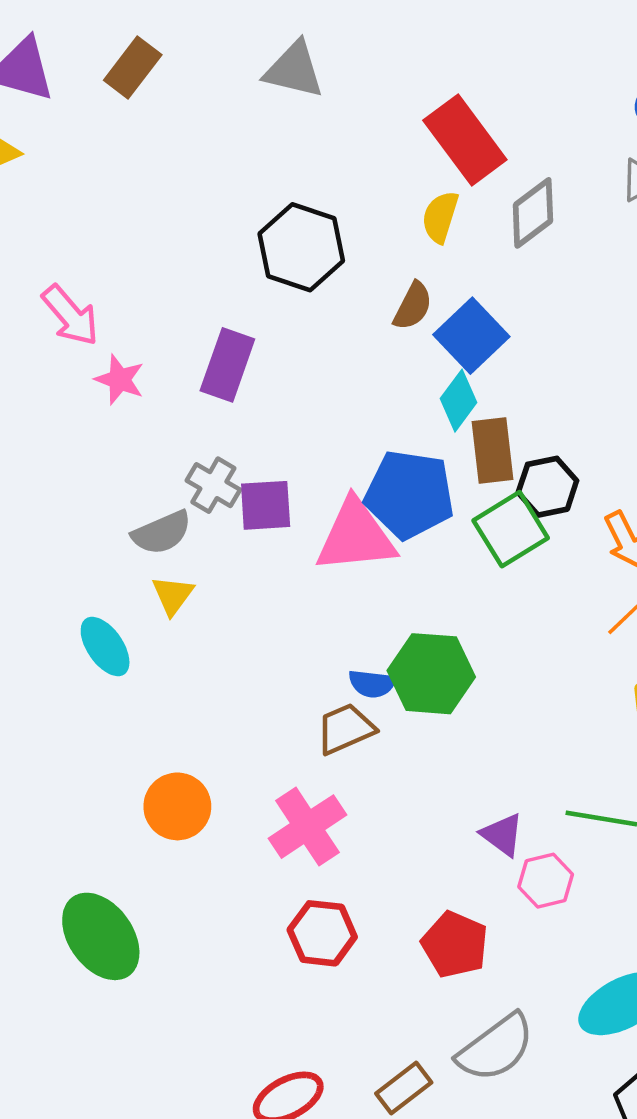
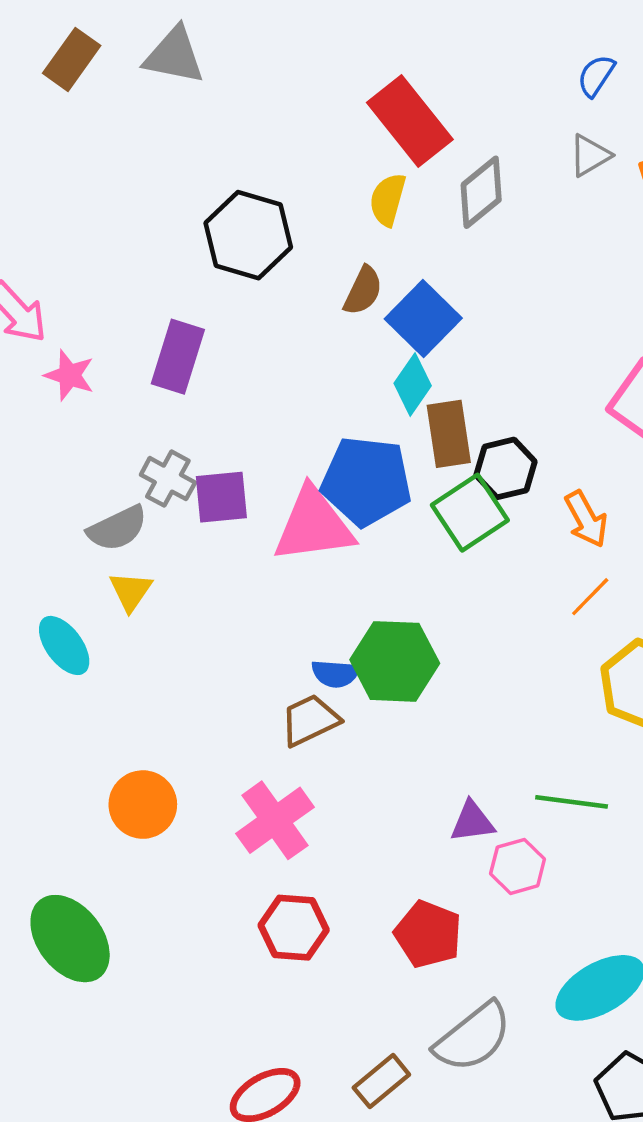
gray triangle: (294, 70) -> (174, 56), moved
purple triangle: (502, 835) -> (472, 822), turned -42

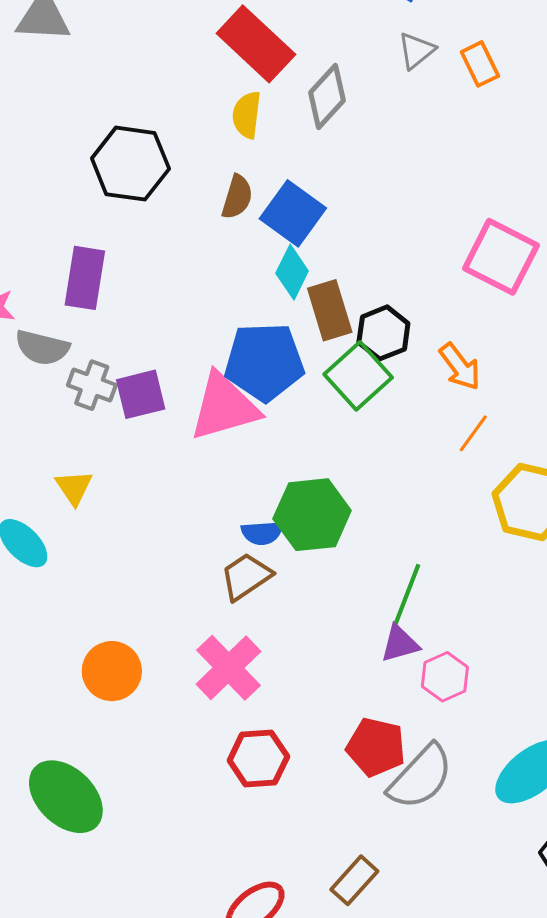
gray semicircle: (117, 528) -> (42, 348), moved, turned 48
green line: (572, 802) -> (407, 594), moved, turned -68
gray semicircle: (473, 1037) -> (421, 777), moved

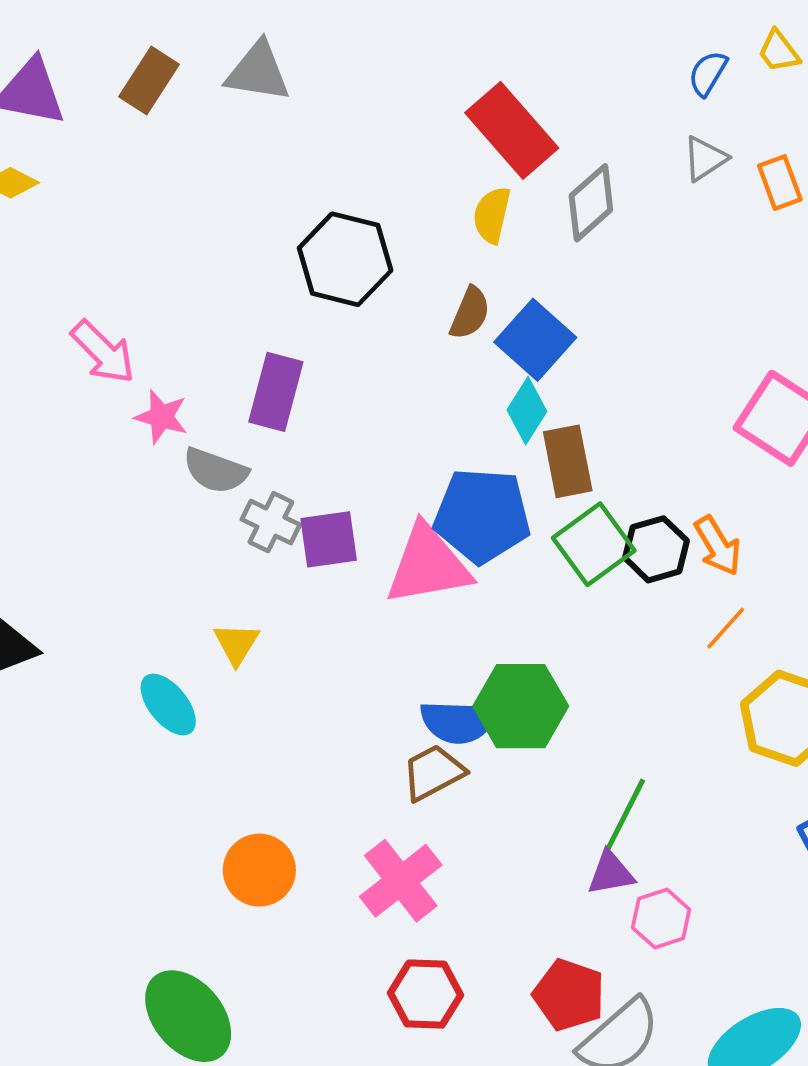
black hexagon: (383, 333) -> (656, 549), moved
blue semicircle: (262, 533) -> (458, 722), size x1.5

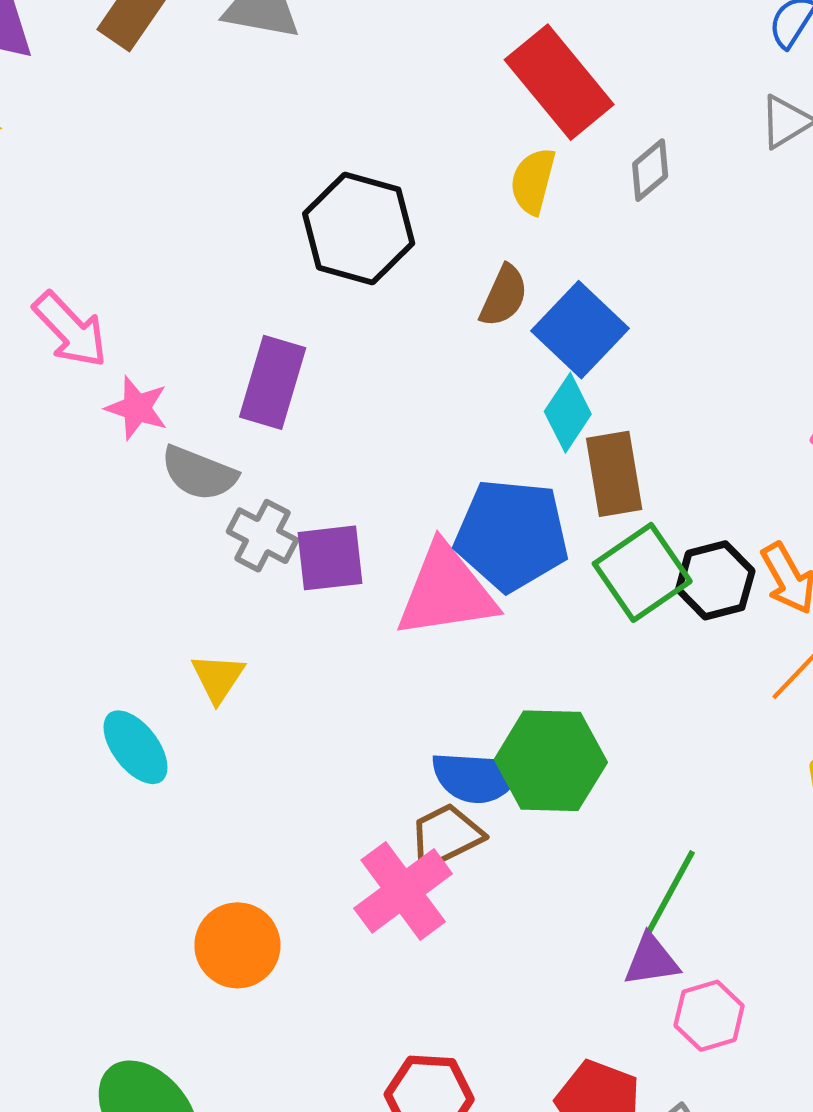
gray diamond: (591, 203) -> (650, 170), size x0.7
pink cross: (401, 881) -> (403, 891), moved

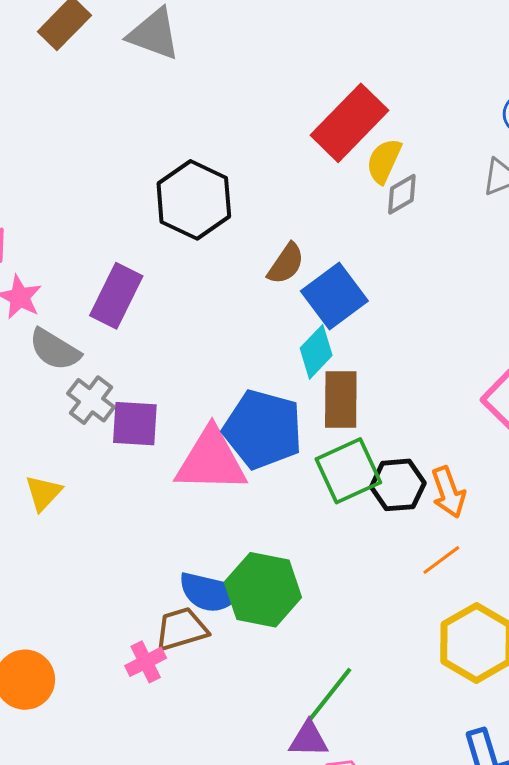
red rectangle: (559, 82) -> (350, 123), turned 74
yellow semicircle: (533, 181) -> (384, 161), moved
pink cross: (403, 891) -> (146, 662), size x0.6

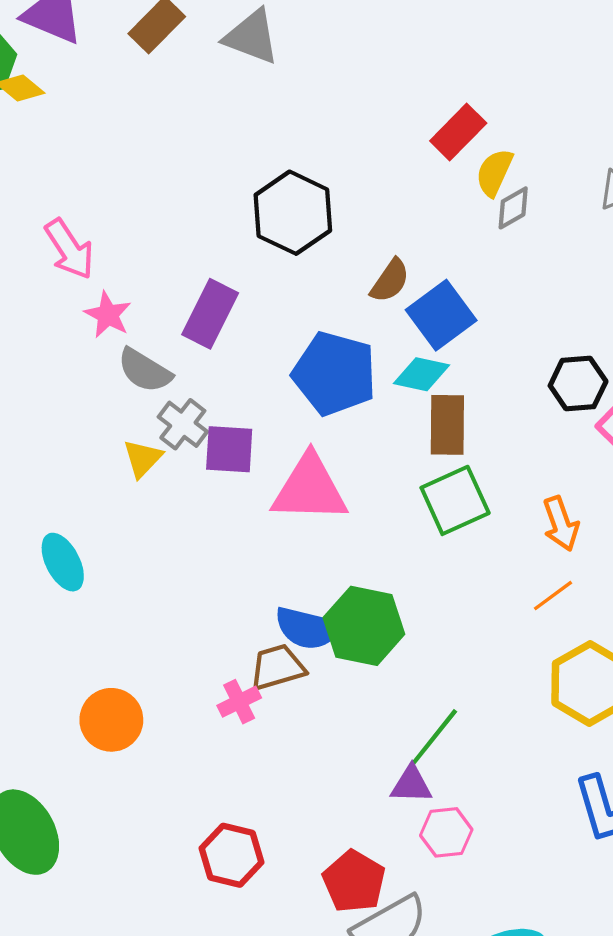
red rectangle: (350, 123) -> (458, 132), size x0.7
cyan diamond: (316, 352) -> (422, 374), turned 58
blue pentagon: (263, 429) -> (335, 374), moved
black hexagon: (398, 485) -> (578, 384), moved
yellow triangle: (43, 493) -> (143, 458), moved

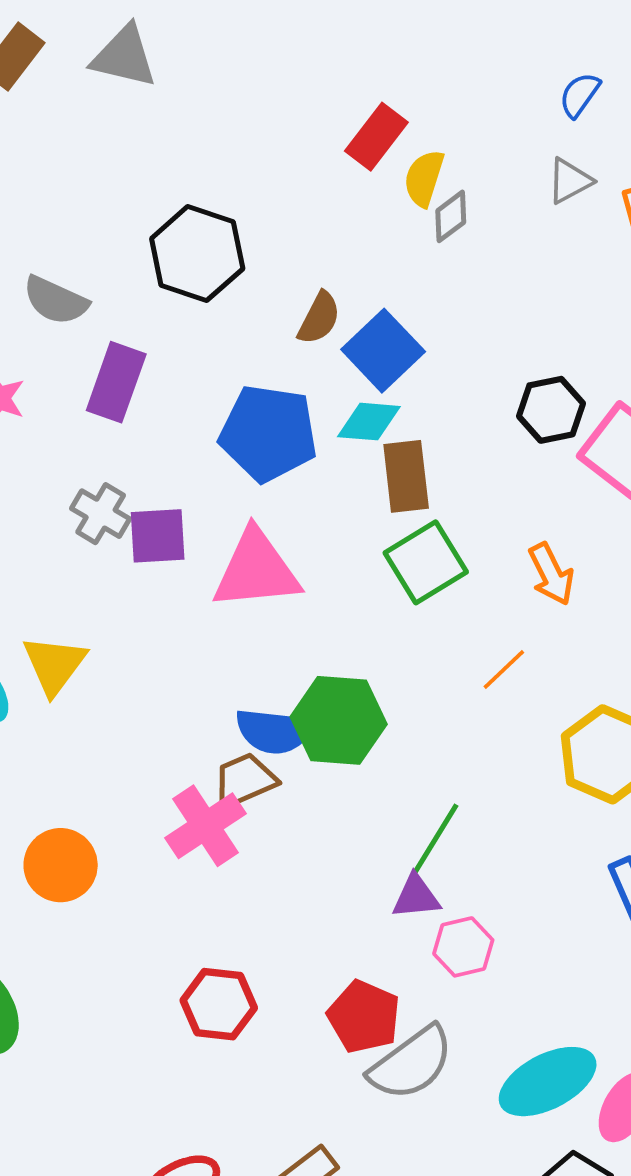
gray semicircle: (145, 370) -> (56, 300), moved
yellow triangle: (143, 458) -> (54, 665), moved, size x1.4
orange line: (553, 596) -> (504, 670), moved
pink cross: (239, 702) -> (206, 826), size x1.6

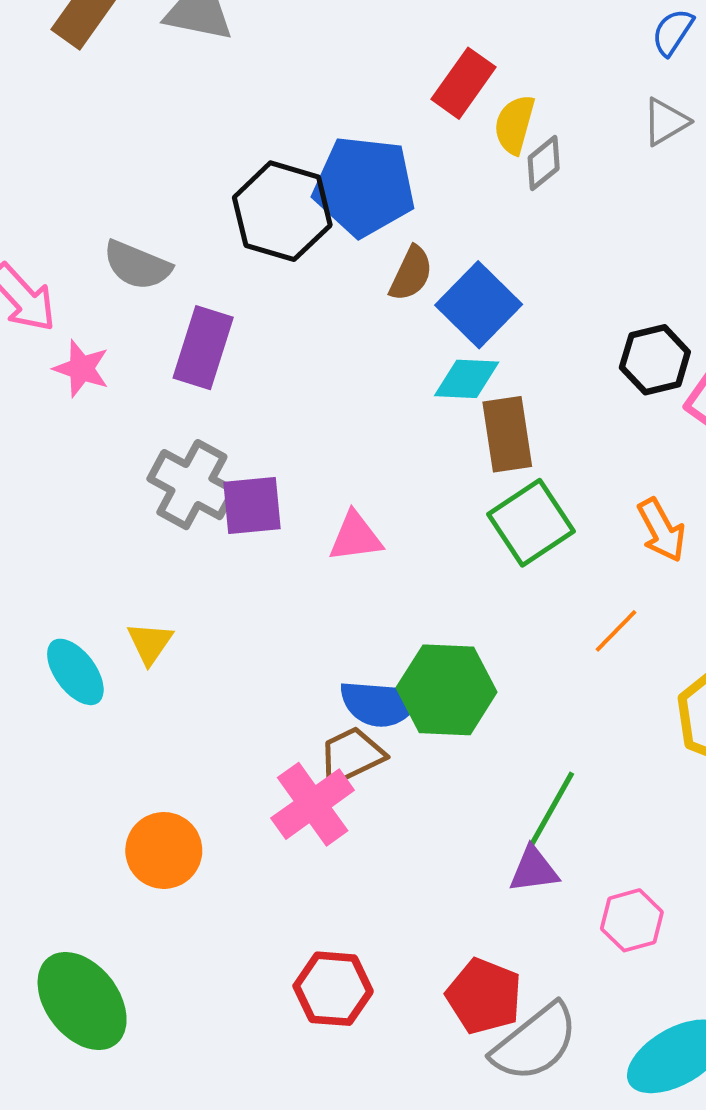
blue pentagon: (268, 433) -> (364, 186), moved
gray cross: (101, 514) -> (192, 485), size x1.4
pink triangle: (256, 570) -> (355, 537), size x0.6
yellow triangle: (54, 665) -> (150, 643), size x0.7
pink hexagon: (463, 947) -> (632, 920), moved

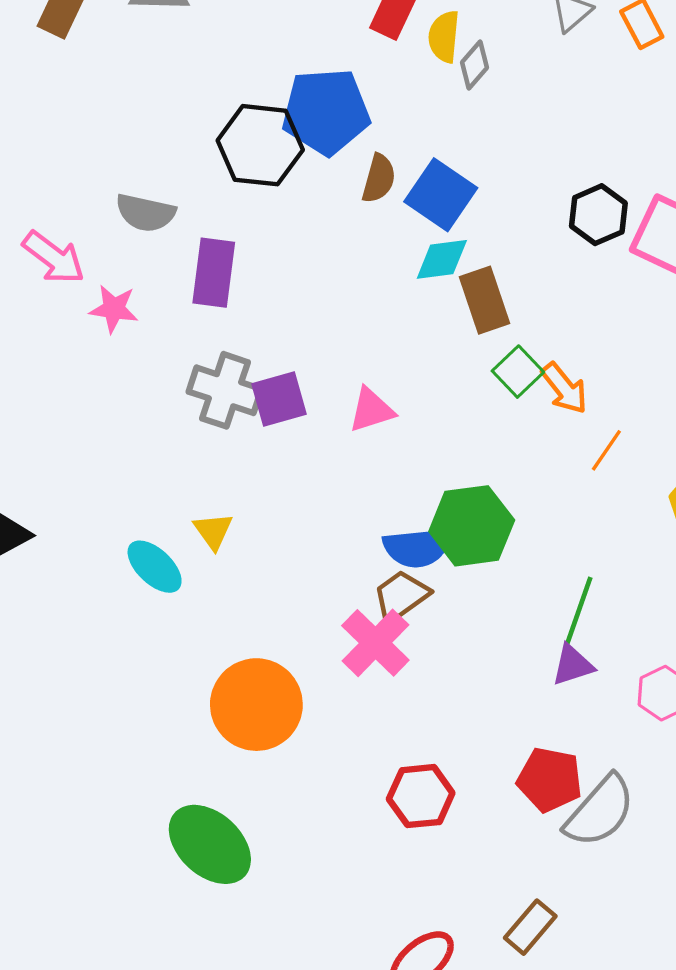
green square: (531, 523) -> (518, 372), size x0.7
orange arrow: (661, 530) -> (564, 388), moved
orange circle: (164, 850) -> (256, 705), size x1.4

